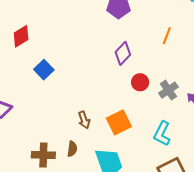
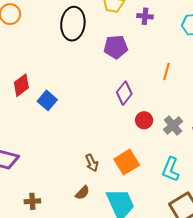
blue square: (44, 70) -> (47, 100), moved
brown semicircle: (72, 149) -> (82, 193), turned 42
brown cross: (43, 155) -> (32, 201), moved, size x0.7

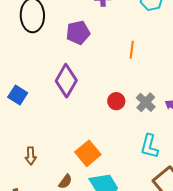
purple diamond: (124, 93) -> (66, 81), moved, size x1.4
orange square: (127, 162) -> (88, 153), moved
brown arrow: (92, 163) -> (31, 156), moved, turned 30

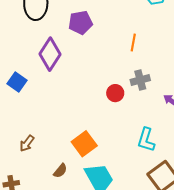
purple diamond: (66, 81) -> (50, 54), moved
gray cross: (146, 102) -> (140, 80), moved, turned 30
brown arrow: (31, 156) -> (27, 143), turned 36

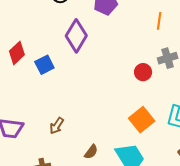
blue square: (17, 82) -> (44, 65), turned 30
orange square: (84, 144) -> (142, 120), moved

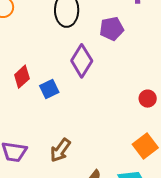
brown arrow: (57, 126) -> (60, 150), size x1.4

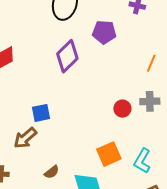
blue square: (49, 89) -> (41, 113), moved

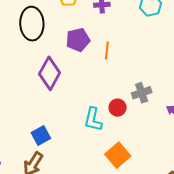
orange line: (151, 63) -> (107, 51), moved
cyan L-shape: (142, 161) -> (93, 119), moved

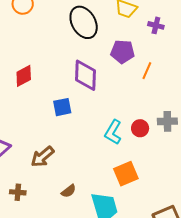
black ellipse: (32, 24) -> (84, 22), turned -44
purple diamond: (50, 73) -> (85, 75), turned -44
blue square: (41, 135) -> (62, 107), moved

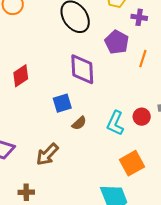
purple cross: (156, 25) -> (139, 17), moved
purple pentagon: (123, 52) -> (117, 42), turned 30
brown semicircle: (69, 191) -> (79, 123), moved

